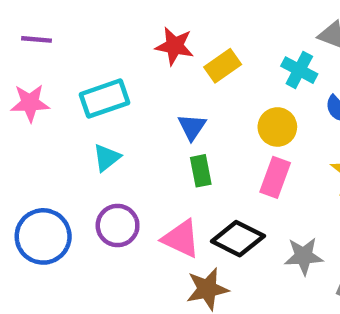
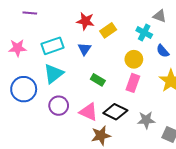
purple line: (37, 39) -> (30, 13), moved
blue triangle: (192, 127) -> (84, 49), moved
cyan triangle: (107, 158) -> (54, 74), size x1.5
green rectangle: (201, 171) -> (98, 80), turned -48
blue circle: (43, 236) -> (24, 89), moved

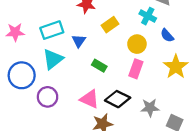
yellow rectangle: (108, 30) -> (110, 25), moved
blue triangle: (84, 49) -> (79, 41), moved
purple circle: (59, 106) -> (48, 97), moved

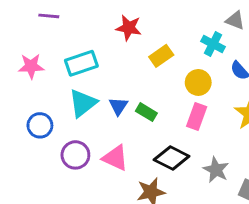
blue triangle: (79, 41) -> (118, 106), moved
blue circle: (22, 75) -> (40, 125), size x0.7
pink triangle: (90, 99) -> (115, 158), moved
gray star: (150, 108) -> (216, 170), turned 30

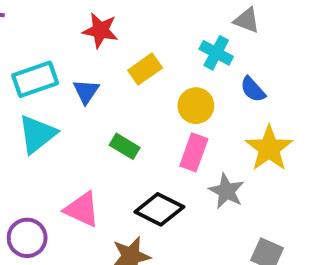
blue triangle: (118, 106) -> (86, 91), moved
purple circle: (75, 155) -> (27, 238), moved
gray star: (216, 170) -> (226, 191), moved

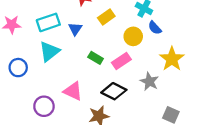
blue semicircle: (253, 89) -> (155, 28), moved
pink rectangle: (194, 152) -> (121, 61), moved, turned 36

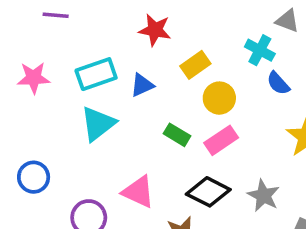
blue triangle: (75, 29) -> (142, 85), turned 32
yellow circle: (133, 36) -> (219, 98), moved
blue circle: (18, 68) -> (34, 177), moved
gray star: (149, 82) -> (263, 196), moved

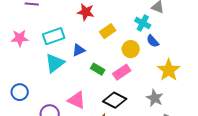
blue triangle: (142, 85) -> (79, 50), moved
yellow circle: (219, 98) -> (131, 49), moved
gray star: (263, 196) -> (155, 98), moved

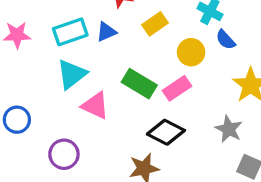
blue triangle: (79, 50) -> (106, 32), moved
green rectangle: (98, 69) -> (139, 84), size x1.5
pink triangle: (77, 100) -> (95, 106), moved

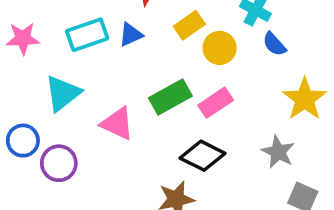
yellow circle: (191, 52) -> (220, 48), moved
cyan triangle: (72, 74) -> (63, 93), moved
green rectangle: (139, 84) -> (170, 97), turned -60
purple circle: (64, 154) -> (59, 163), moved

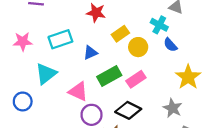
blue triangle: (131, 35) -> (90, 53), moved
purple circle: (59, 163) -> (92, 115), moved

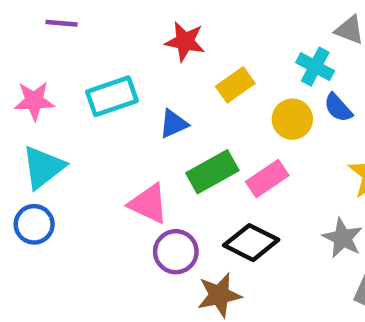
yellow circle: (138, 47) -> (292, 119), moved
cyan triangle: (46, 74) -> (43, 167), moved

